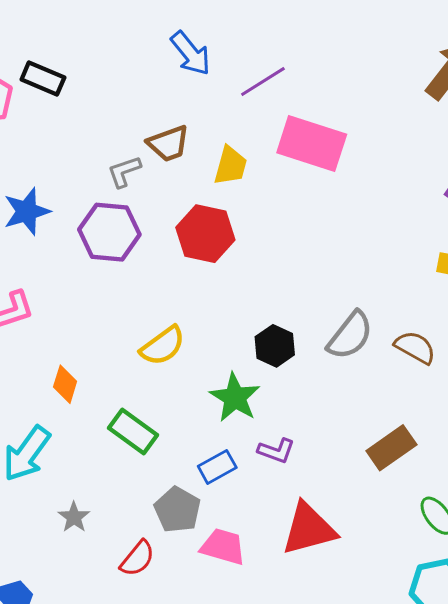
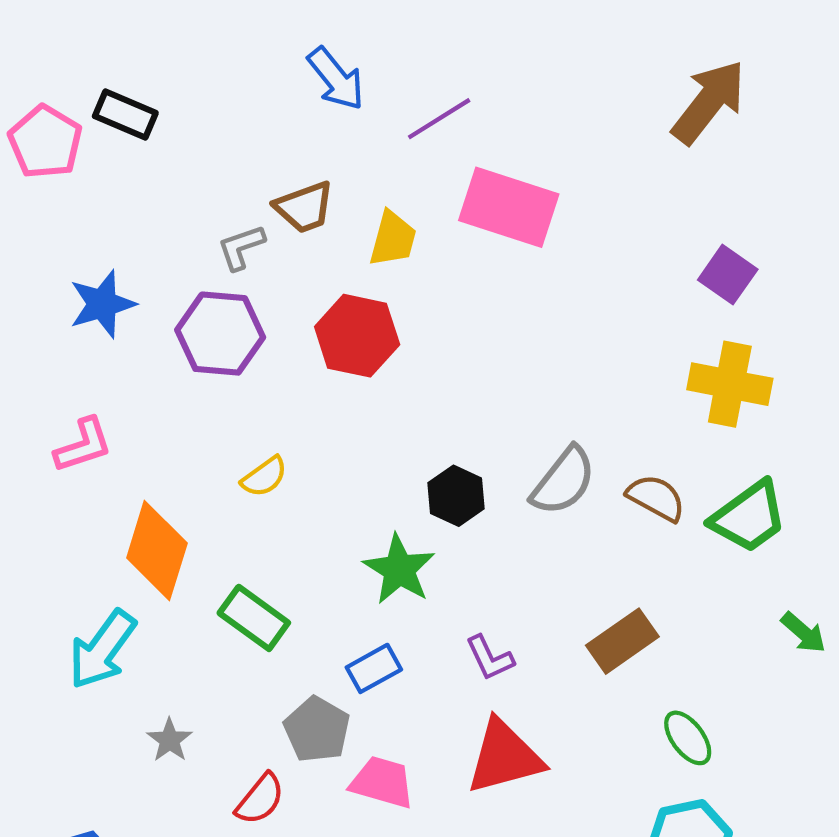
yellow semicircle: (163, 346) -> (264, 477), moved, size x0.7
orange diamond: (65, 384) -> (157, 550), size x1.8
purple L-shape: (276, 451) -> (490, 658), moved, turned 45

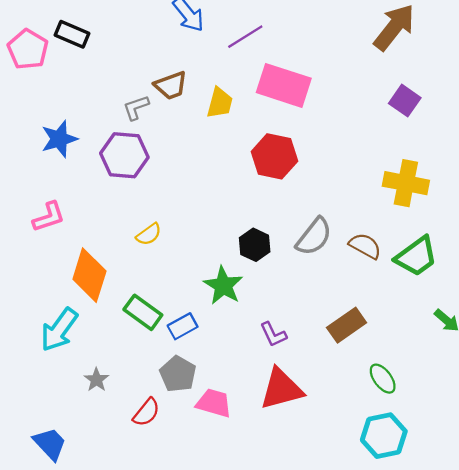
purple square: (728, 275) -> (405, 101), moved
red hexagon: (357, 336) -> (274, 156), moved
blue rectangle: (374, 668) -> (183, 326), moved

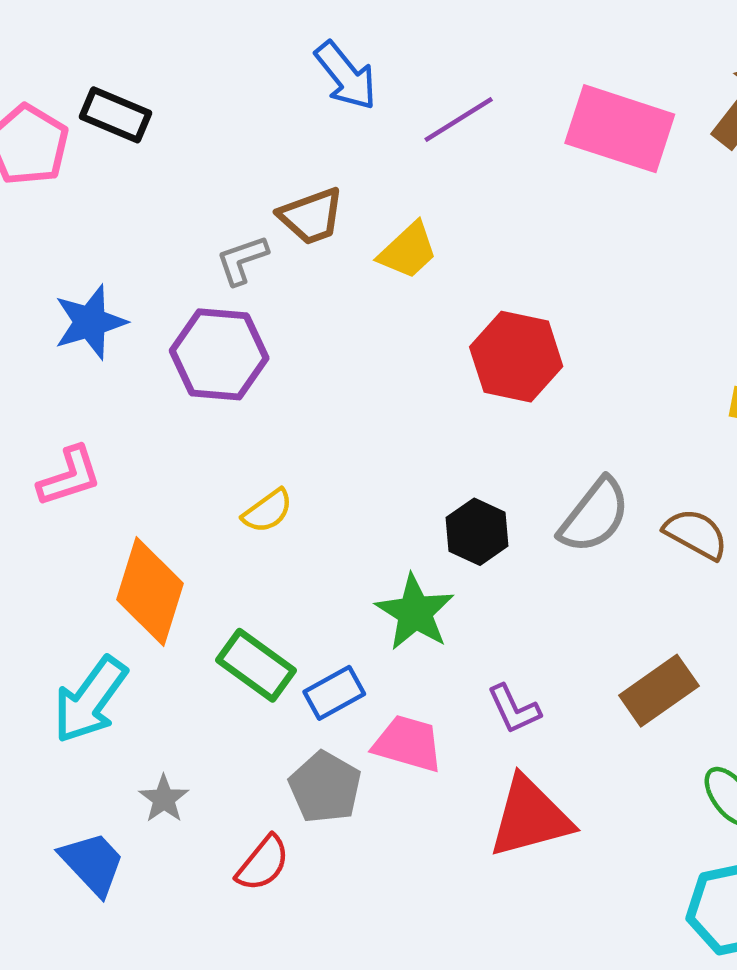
pink rectangle: (284, 85) -> (620, 129), moved
yellow trapezoid: (220, 103) -> (408, 251), turned 32
pink trapezoid: (214, 403) -> (408, 744), moved
blue trapezoid: (50, 444) -> (92, 863), moved

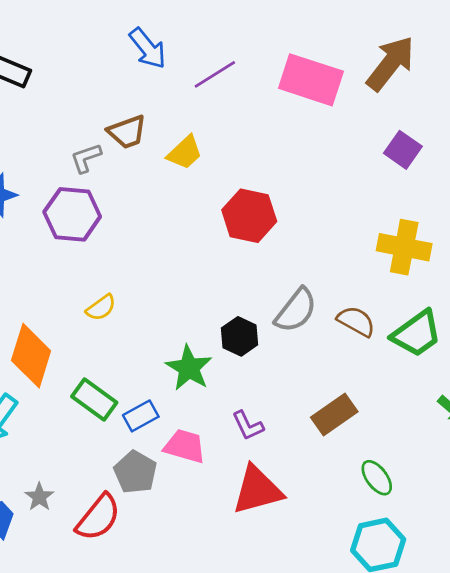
black hexagon: (477, 532) -> (240, 336), moved
gray star: (164, 799) -> (39, 497), moved
red semicircle: (263, 863) -> (98, 517), size x1.4

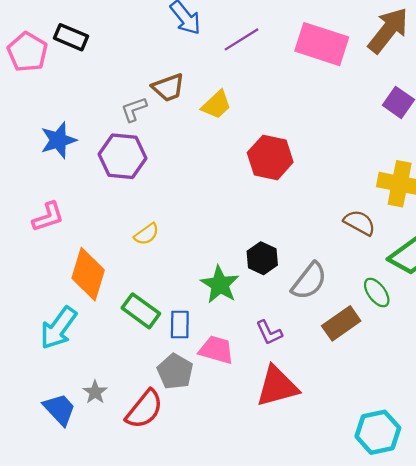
gray semicircle: (296, 310) -> (309, 281), moved
brown semicircle: (356, 321) -> (360, 223), moved
blue rectangle: (141, 416) -> (180, 325), turned -60
green ellipse: (377, 478) -> (377, 293), moved

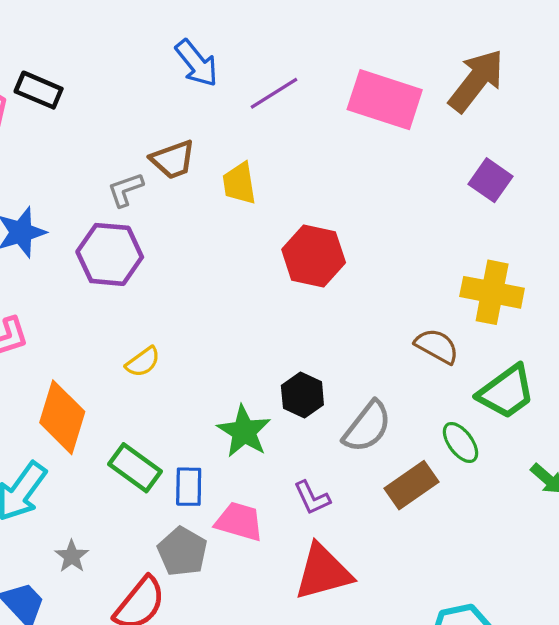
yellow trapezoid: (216, 105) -> (239, 183), turned 124
gray star: (95, 392) -> (72, 556), moved

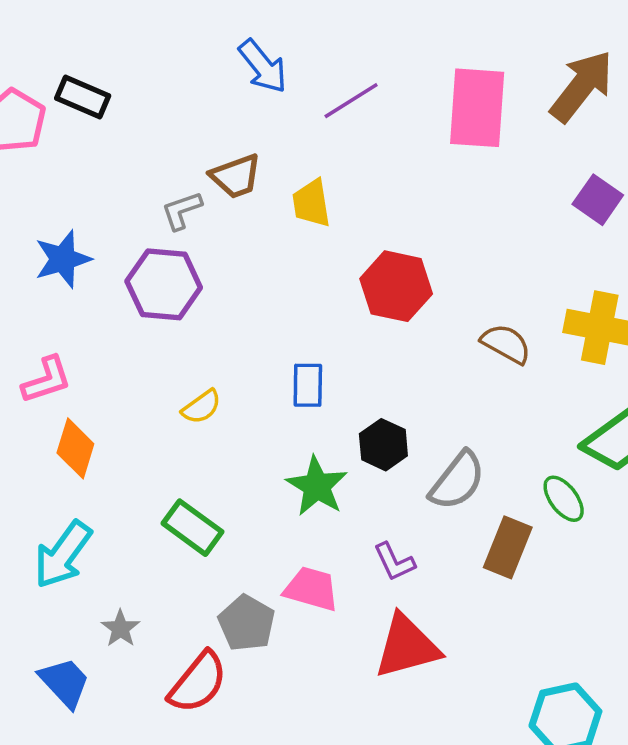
pink rectangle: (385, 100) -> (477, 108), turned 76
brown semicircle: (437, 346) -> (506, 344), moved
orange diamond: (62, 417) -> (75, 448), moved, size x0.7
brown rectangle: (412, 485) -> (508, 547), turned -33
blue rectangle: (189, 487) -> (308, 385), moved

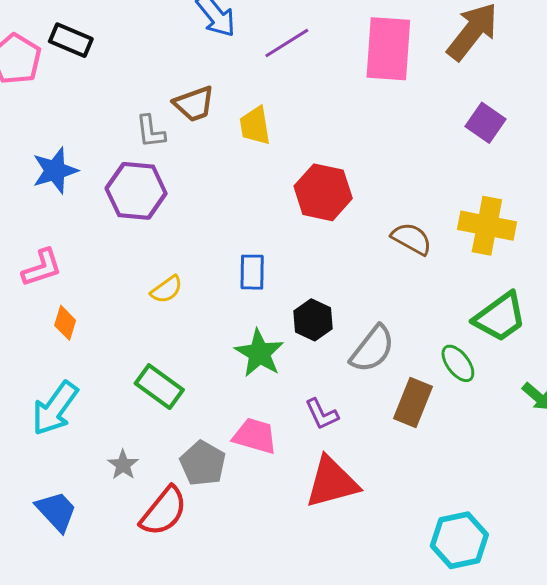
gray L-shape: (182, 210) -> (151, 131), turned -78
orange diamond: (75, 448) -> (65, 323), size x0.7
gray star: (120, 628) -> (123, 465), moved

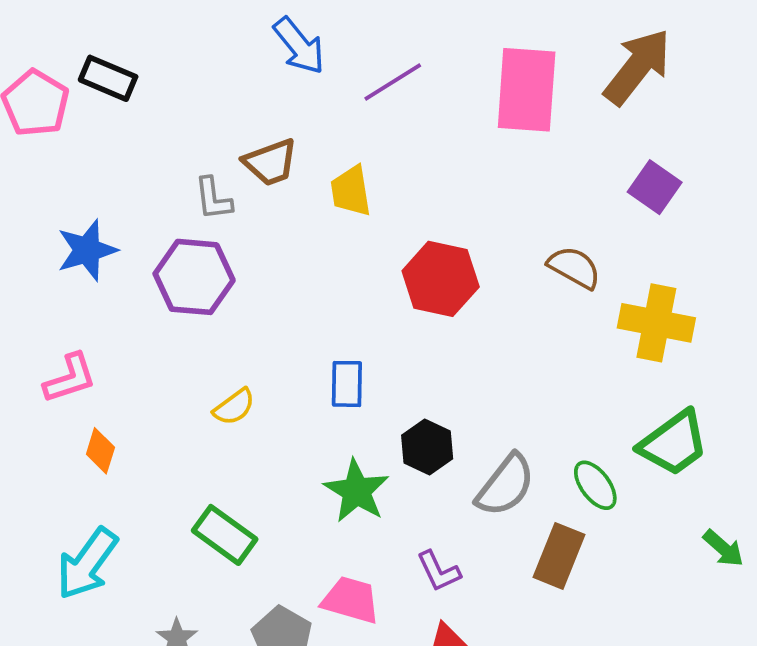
brown semicircle: (412, 239) -> (574, 267), moved
green ellipse: (458, 363) -> (595, 485), moved

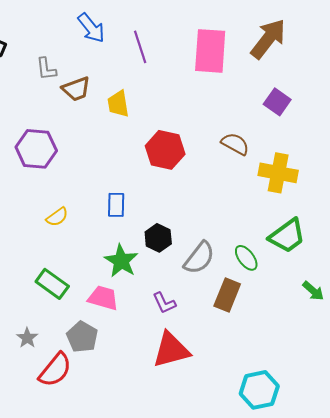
purple line: (393, 82) -> (140, 47), turned -76
gray L-shape: (213, 199) -> (46, 69), moved
pink trapezoid: (351, 600) -> (103, 298), moved

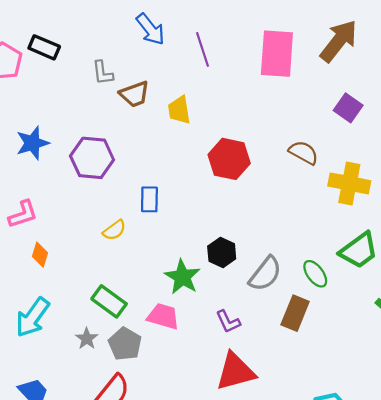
blue rectangle: (116, 205) -> (149, 199), moved
gray pentagon: (82, 337) -> (125, 344), moved
gray star: (27, 338) -> (87, 339), moved

